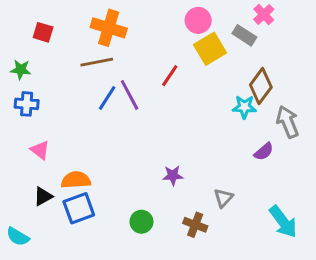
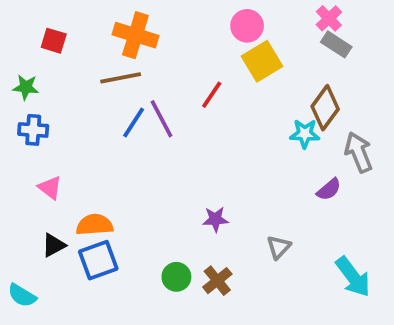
gray rectangle: (244, 35) -> (336, 44), moved
brown cross: (195, 225) -> (217, 281), moved, turned 30

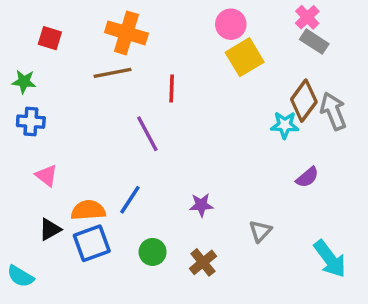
red line: (212, 95) -> (172, 89), moved, turned -32
purple line: (162, 119) -> (147, 134), moved
blue line: (134, 123) -> (130, 200), moved
gray arrow: (359, 152) -> (333, 111), moved
green circle: (176, 277) -> (153, 252), moved

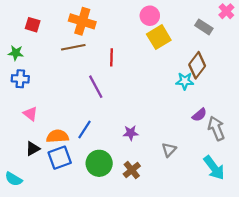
pink cross: (307, 17) -> (226, 11), moved
gray arrow: (333, 111) -> (216, 128), moved
green circle: (153, 252) -> (99, 163), size x1.5

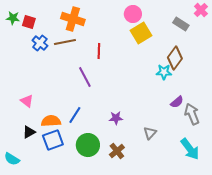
green star: (16, 53) -> (13, 18), moved
blue cross: (20, 79) -> (40, 43), moved, turned 35

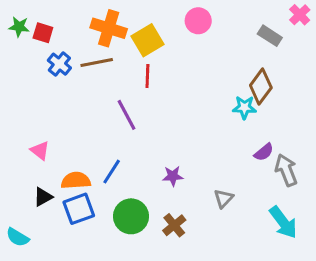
yellow square: (141, 33) -> (147, 40), moved

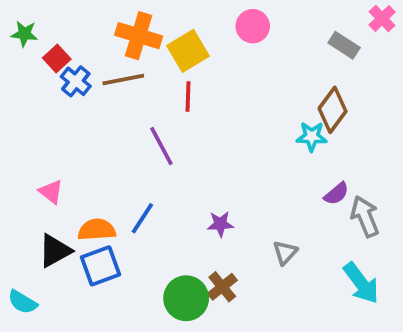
red square: (43, 33) -> (57, 59), moved, turned 30
black triangle: (43, 197) -> (55, 251), size x1.4
green circle: (131, 216) -> (186, 298), moved

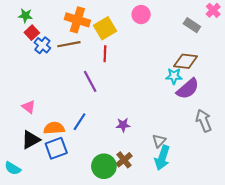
green star: (24, 34) -> (25, 16), moved
brown diamond: (333, 110) -> (186, 61), turned 60
purple semicircle: (336, 194) -> (188, 89), moved, size x1.6
cyan arrow: (361, 283) -> (162, 158), moved, turned 55

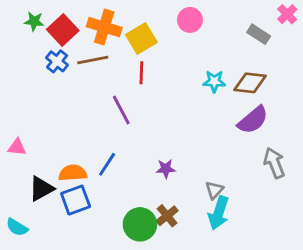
red square: (32, 33) -> (63, 30), moved, size x1.5
cyan star: (174, 76) -> (214, 81), moved
pink triangle: (29, 107) -> (17, 147), moved, turned -32

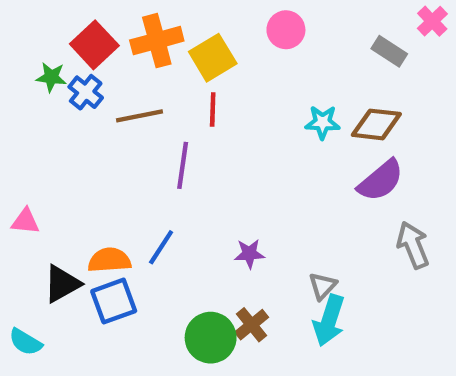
green star: (34, 21) -> (51, 77), moved
orange cross: (104, 27) -> (157, 41), turned -32
brown line: (93, 60) -> (140, 116), moved
purple line: (121, 110) -> (183, 165), turned 36

